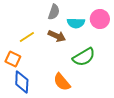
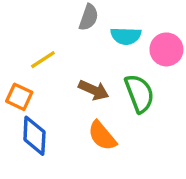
pink circle: (100, 19) -> (166, 49), moved
brown arrow: (57, 36) -> (94, 90), moved
green semicircle: (84, 57) -> (139, 93), turned -80

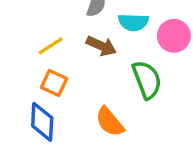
brown arrow: (94, 90) -> (101, 46), moved
orange square: (19, 97) -> (54, 83), moved

